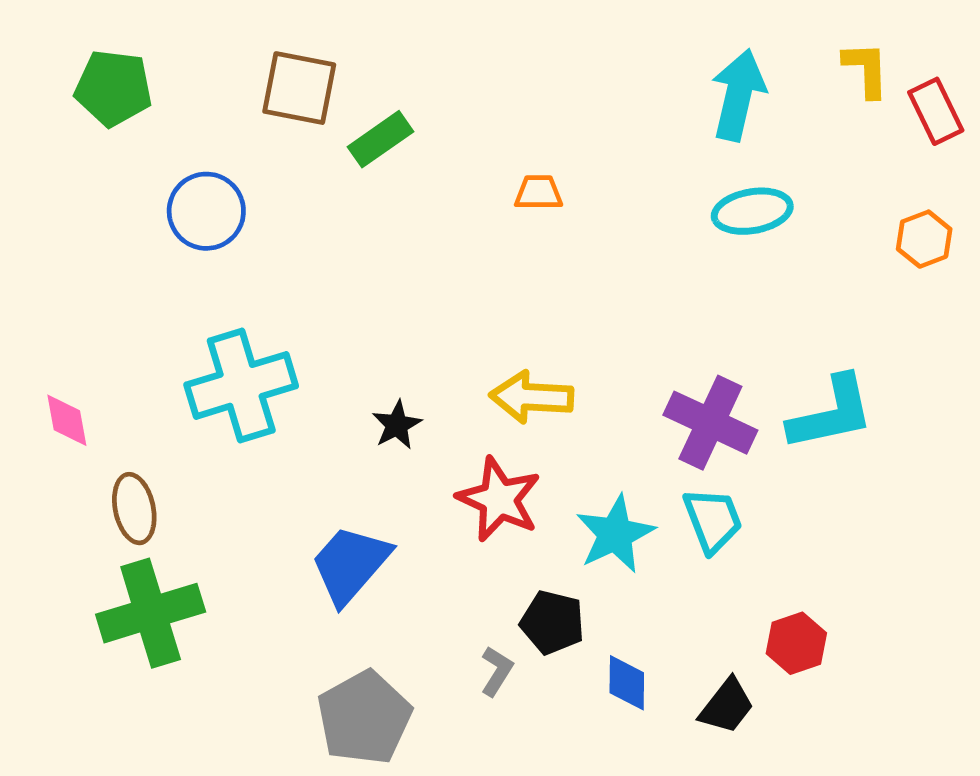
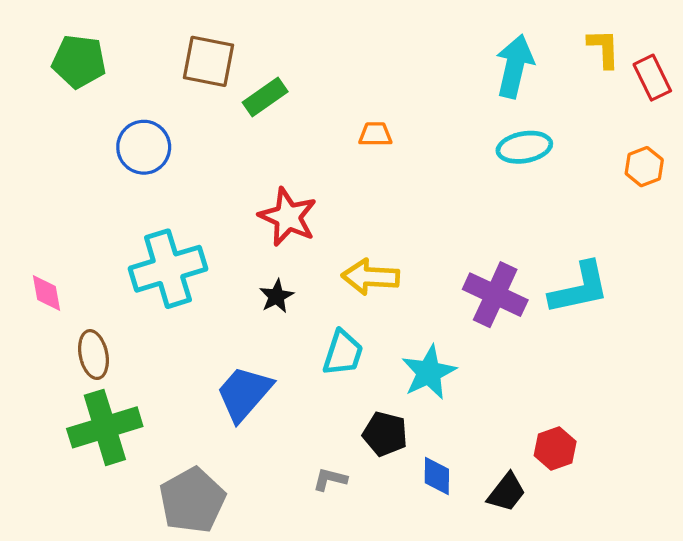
red star: (499, 499) -> (288, 217), moved
cyan trapezoid: (713, 520) -> (343, 353), moved, turned 39
gray L-shape: (497, 671) -> (330, 479), moved, turned -108
gray pentagon: (364, 718) -> (192, 500), moved

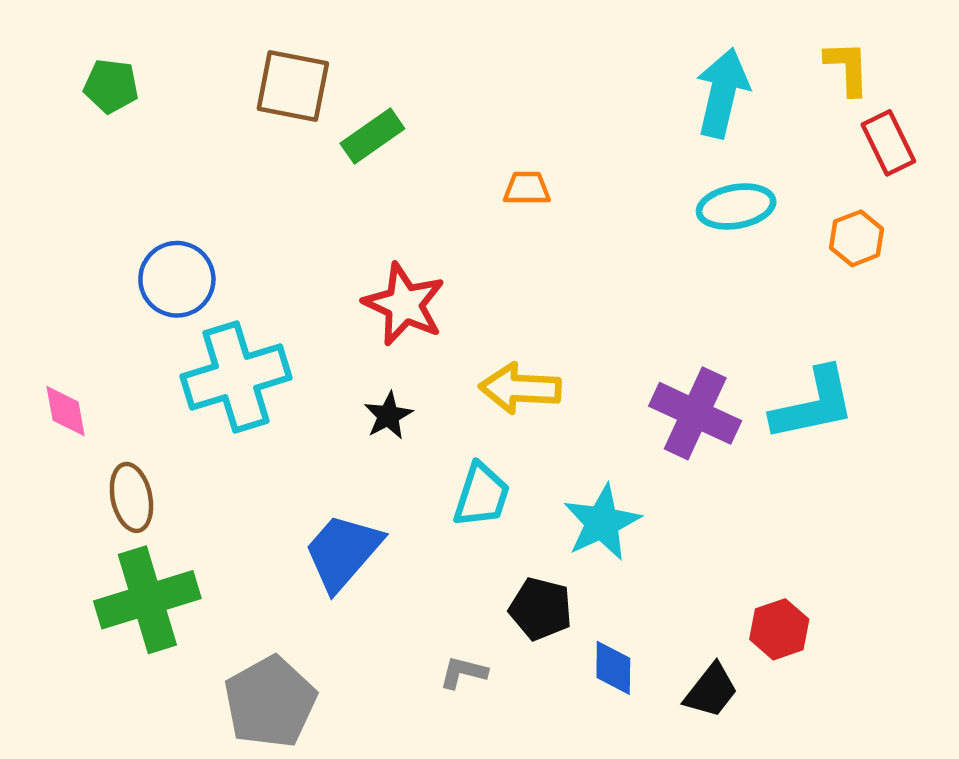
green pentagon: (79, 61) -> (111, 86), size x0.7
red rectangle: (652, 78) -> (888, 143), moved
blue circle: (144, 147) -> (177, 279), moved
orange hexagon: (644, 167) -> (857, 238), moved

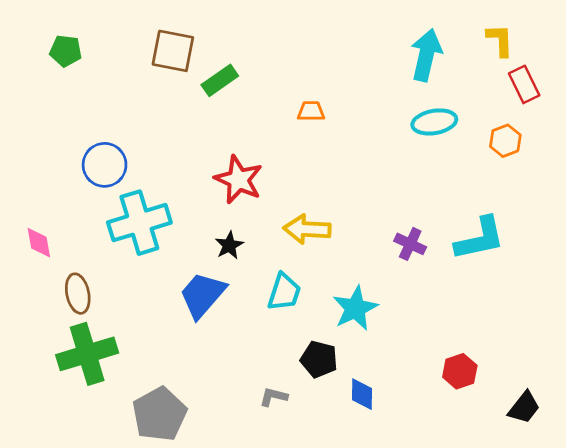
purple cross: (695, 413) -> (410, 244), size x0.6
blue trapezoid: (343, 552) -> (202, 295), moved
black trapezoid: (711, 691) -> (524, 408), moved

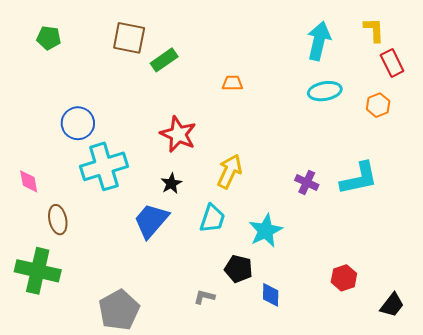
yellow arrow: (307, 229) -> (229, 171), turned 112
green cross: (87, 354) -> (38, 271), moved, turned 30

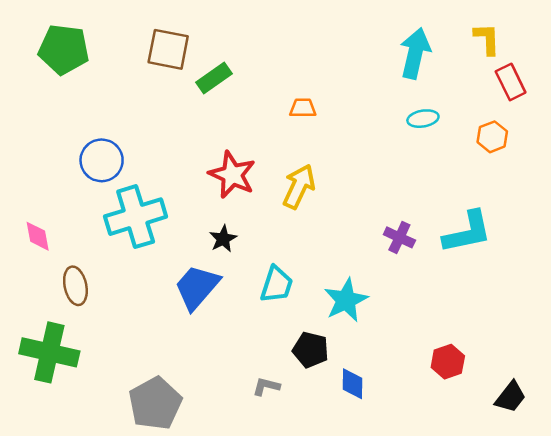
green pentagon: (49, 38) -> (64, 49), size x1.6
cyan ellipse: (325, 91) -> (423, 119), size x0.7
yellow arrow: (229, 171) -> (299, 187), moved

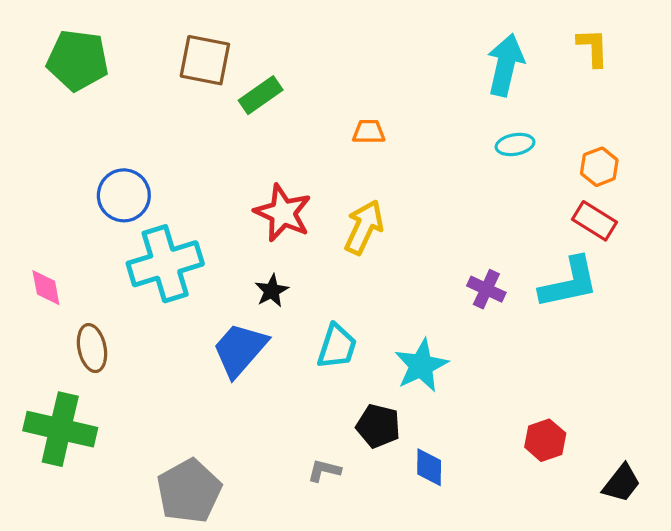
red rectangle: (511, 82) -> (595, 221), moved, turned -32

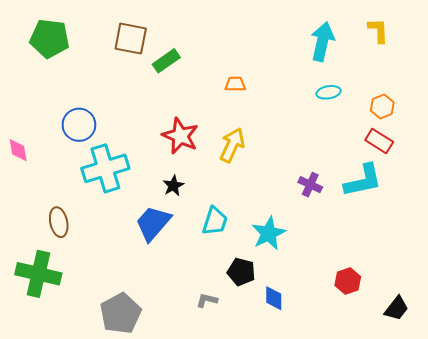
pink diamond: (46, 288) -> (18, 150), moved

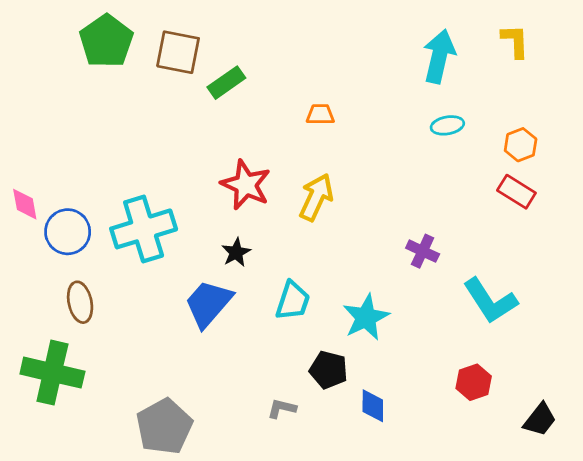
green pentagon: (50, 39) -> (106, 41), moved, turned 30
blue circle: (79, 125) -> (68, 232), moved
cyan L-shape: (363, 181) -> (490, 301), moved, turned 69

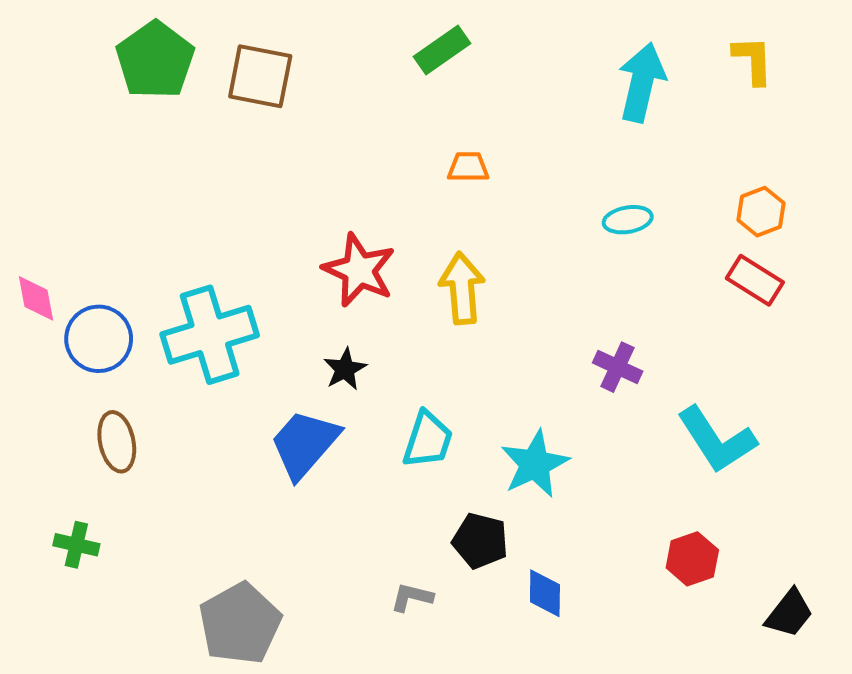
green rectangle: (226, 83) -> (442, 50), moved
cyan ellipse: (447, 125) -> (628, 220), moved
yellow arrow: (316, 197) -> (462, 288), turned -30
green cross: (52, 373) -> (76, 545), size x0.5

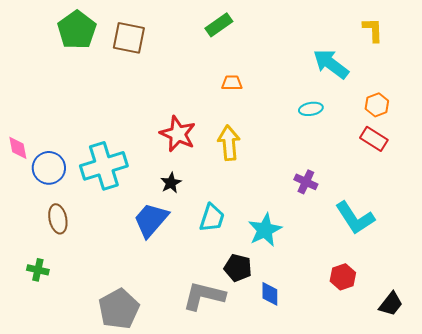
cyan arrow: (642, 82) -> (331, 64), moved, turned -66
gray L-shape: (412, 597) -> (204, 296), size x2.0

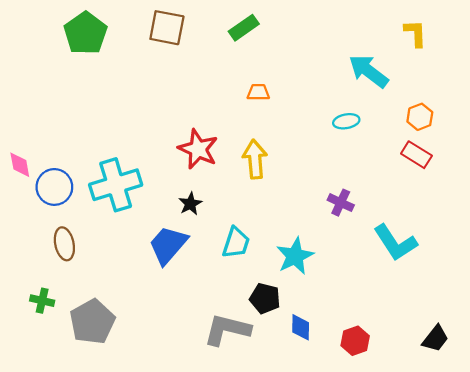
brown square: (129, 38) -> (167, 28), moved
red hexagon: (343, 277) -> (355, 341), moved
gray pentagon: (119, 309) -> (92, 322), moved

